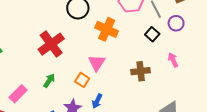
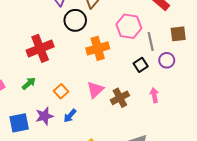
orange cross: (107, 29) -> (98, 48), turned 35
pink triangle: (97, 63) -> (95, 90), moved
brown cross: (141, 71) -> (120, 98), turned -36

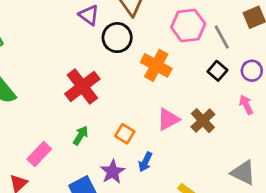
orange cross: (98, 48) -> (156, 65), turned -30
purple circle: (167, 60) -> (252, 71), moved
pink triangle: (95, 90) -> (168, 119), turned 30

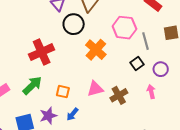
orange square: (125, 134) -> (63, 92), turned -32
green arrow: (81, 136) -> (32, 85), size x1.5

